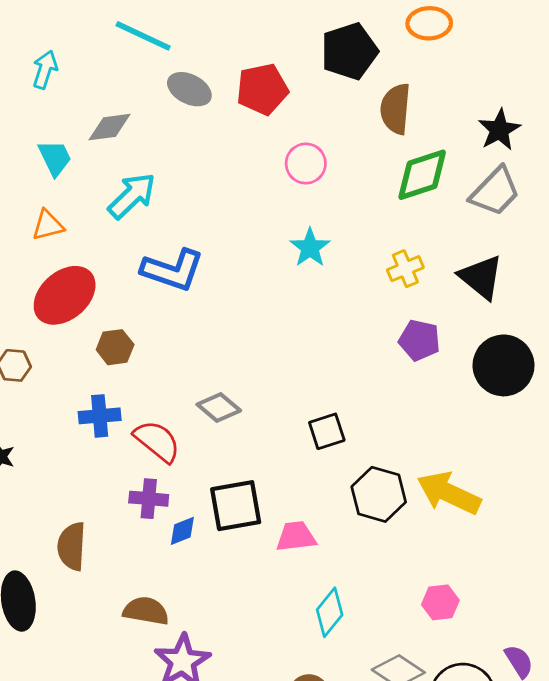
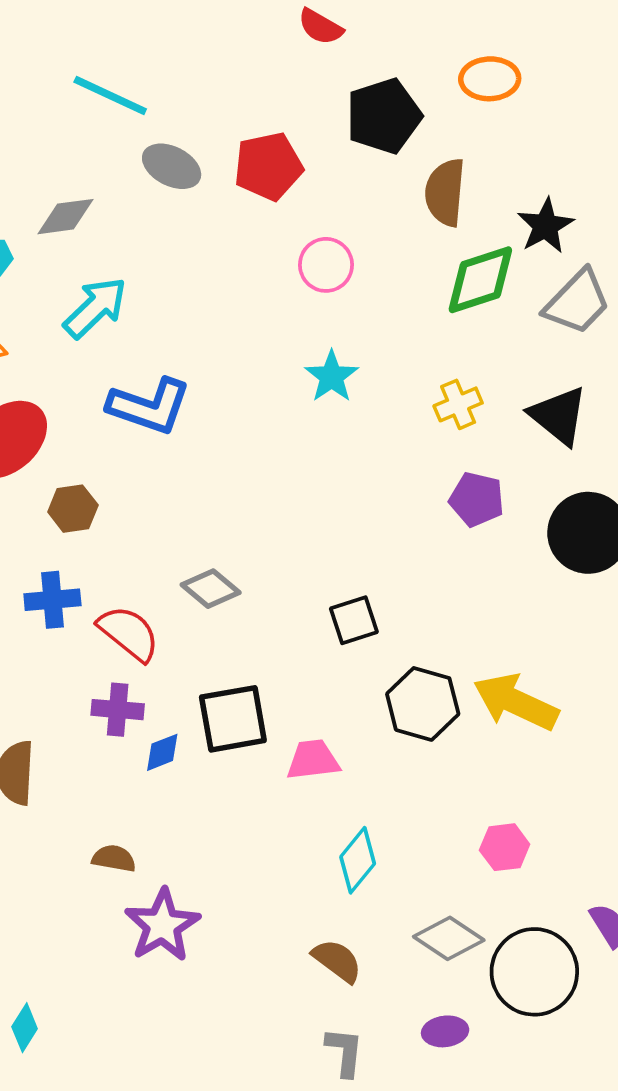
black star: (499, 130) -> (546, 226), moved
brown semicircle: (146, 611) -> (114, 858), size x0.7

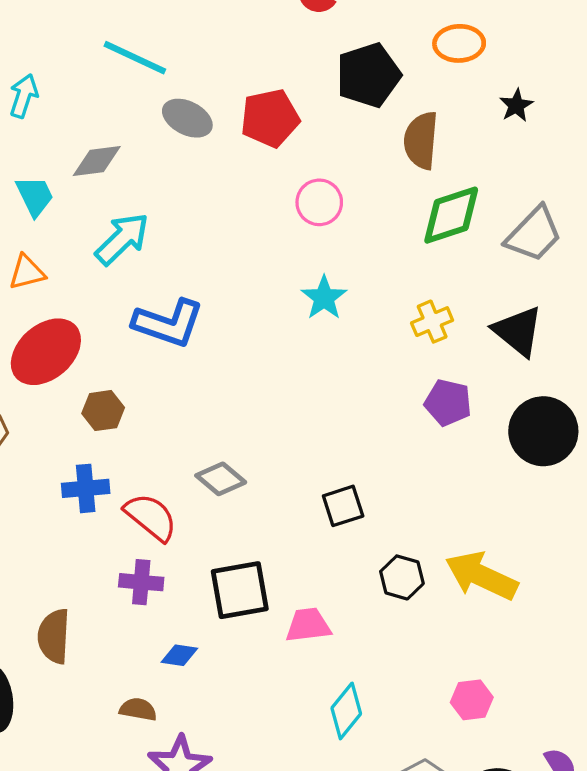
black star: (546, 226) -> (516, 105), moved, size x0.7
black hexagon: (423, 704) -> (402, 577), size x0.7
blue diamond: (162, 752) -> (179, 655), moved, turned 30

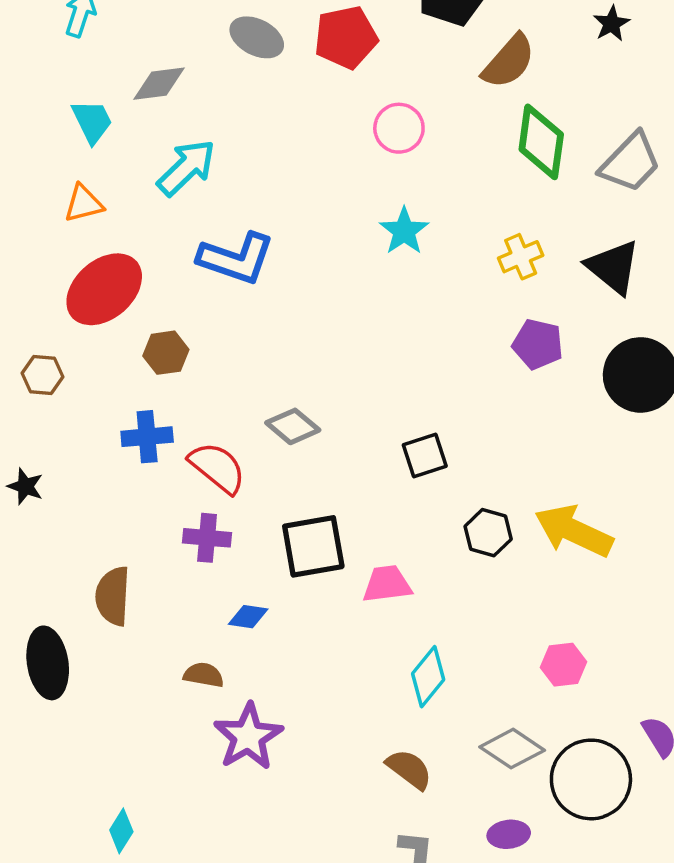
brown semicircle: (421, 140) -> (509, 61), turned -144
green diamond: (451, 215) -> (541, 142), turned -64

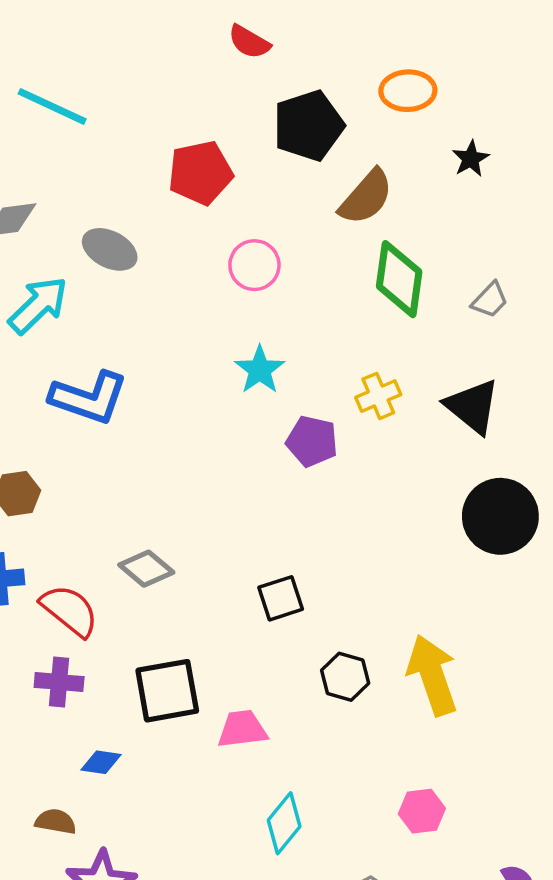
gray ellipse: (257, 37) -> (110, 249), moved
gray trapezoid: (630, 162) -> (490, 300), size x0.6
purple pentagon: (538, 344) -> (312, 441), moved
yellow arrow: (574, 531) -> (432, 675), turned 46

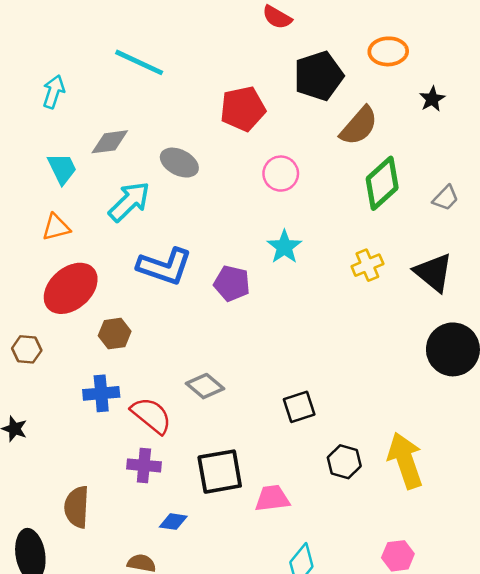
green diamond: (399, 279) -> (382, 183), turned 40
purple pentagon: (312, 441) -> (232, 283), moved

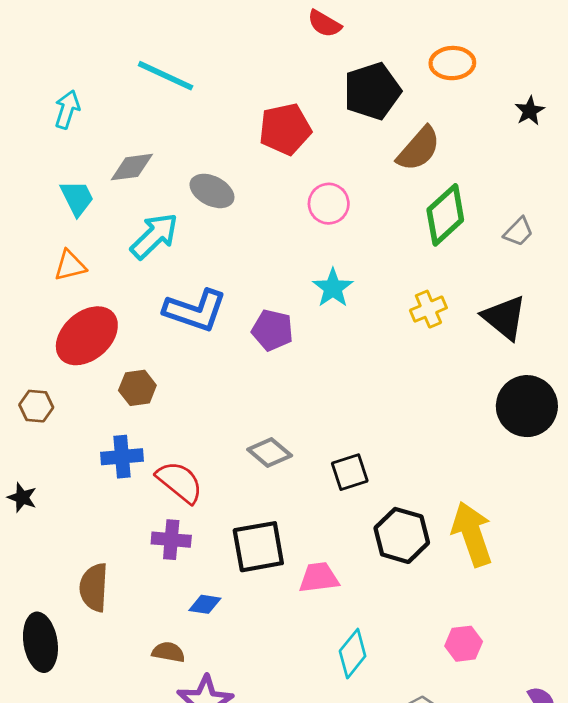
black star: (432, 99) -> (530, 111), moved
gray diamond: (205, 386) -> (270, 452), moved
black hexagon: (344, 462) -> (402, 535), size x1.4

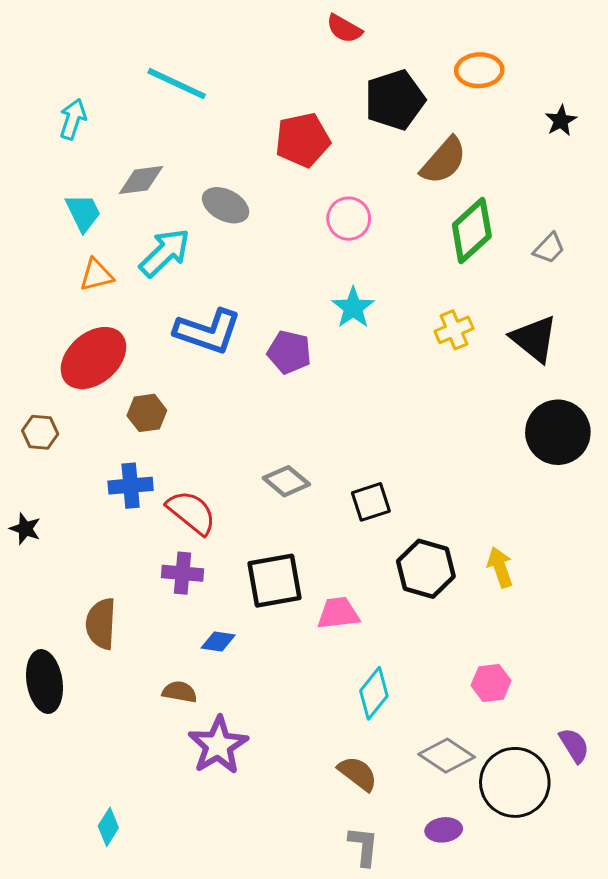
orange triangle: (70, 265) -> (96, 275), moved
yellow arrow: (472, 534) -> (500, 567), size x0.6

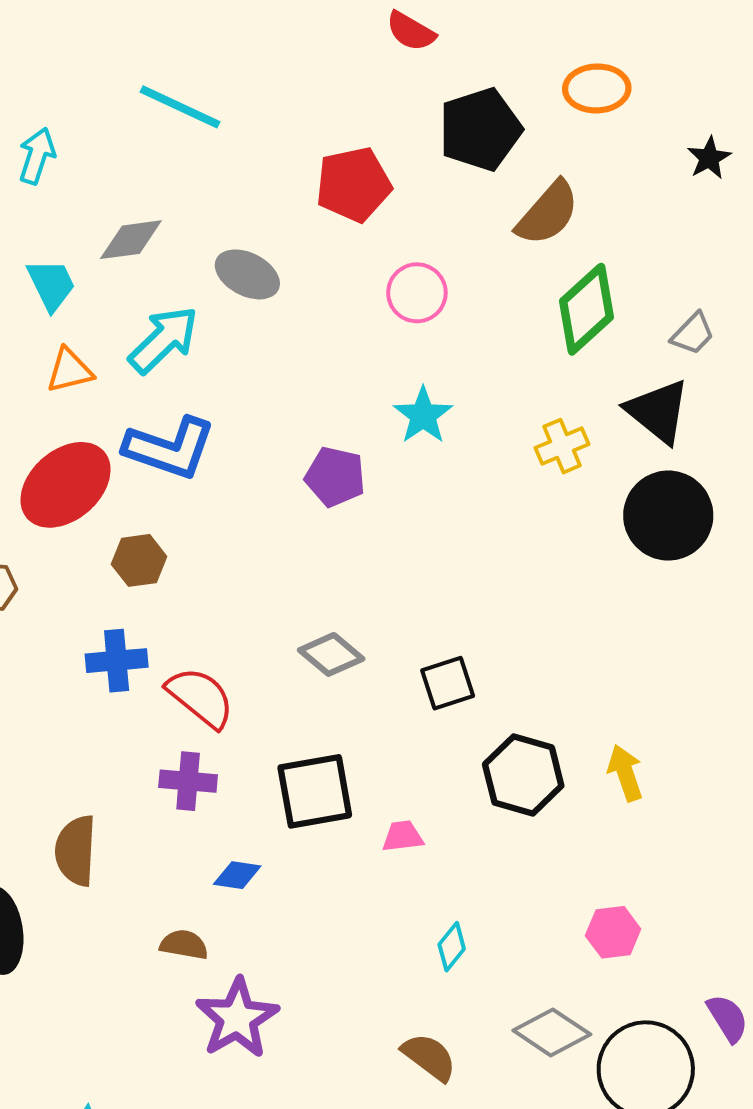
blue L-shape: (208, 331) -> (170, 448), moved
black triangle: (534, 339) -> (658, 411), moved
black circle: (558, 432) -> (668, 516), moved
pink trapezoid: (338, 613) -> (403, 836), size x0.7
cyan diamond: (374, 693) -> (452, 947), size x0.7

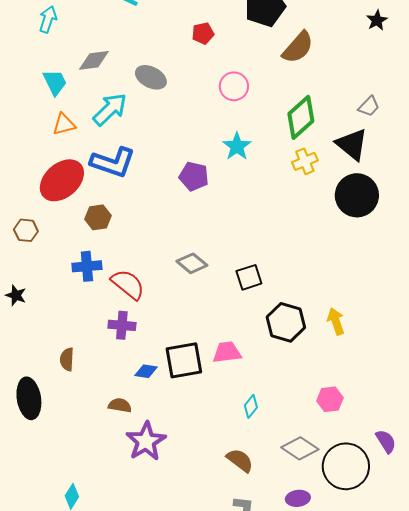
red pentagon: (354, 185) -> (203, 33), size x0.6
green diamond: (587, 309) -> (301, 117), moved
black square: (315, 791) -> (184, 360), moved
pink trapezoid: (403, 836) -> (227, 352), size x1.4
brown semicircle: (76, 851) -> (67, 359), size x0.7

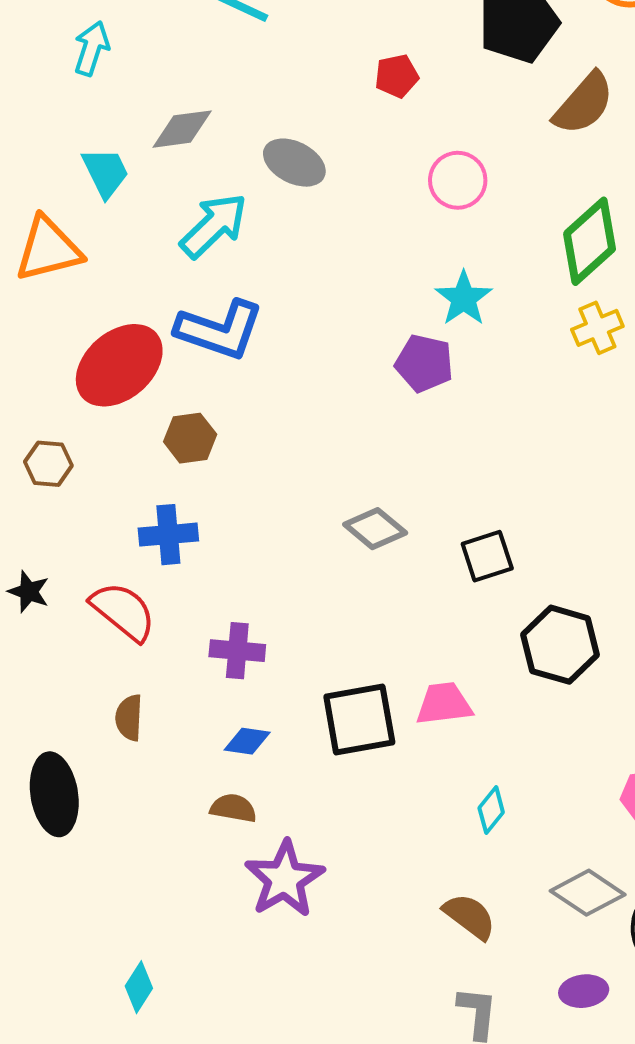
orange triangle: (64, 124) -> (48, 249), moved, size x1.5
purple pentagon: (194, 176) -> (424, 363), moved
red semicircle: (128, 284) -> (123, 611), moved
blue diamond: (146, 371) -> (247, 741), moved

